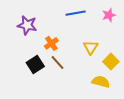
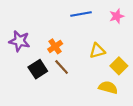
purple star: (27, 25) -> (19, 41), moved
yellow triangle: (91, 47) -> (97, 51), turned 42

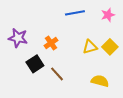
yellow square: (119, 66) -> (110, 47), moved
brown line: (62, 67) -> (57, 74), moved

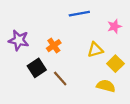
pink star: (108, 15) -> (114, 26), moved
yellow square: (110, 47) -> (115, 64), moved

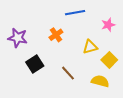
orange cross: (54, 46) -> (56, 35), moved
brown line: (60, 78) -> (68, 73), moved

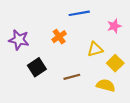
brown line: (68, 73) -> (72, 77), turned -63

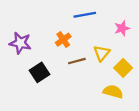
yellow triangle: (95, 49) -> (102, 53), turned -35
brown line: (72, 77) -> (77, 61), moved

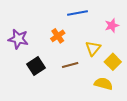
brown line: (77, 61) -> (70, 65), moved

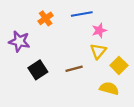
pink star: (112, 25) -> (99, 30), moved
orange cross: (58, 36) -> (46, 18), moved

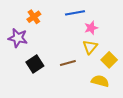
orange cross: (46, 18) -> (34, 17), moved

